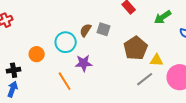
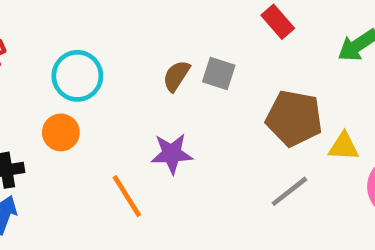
cyan circle: (66, 42) -> (77, 76), moved
brown pentagon: (136, 48) -> (294, 118), turned -30
gray line: (145, 79) -> (289, 191), moved

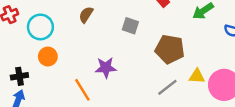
cyan circle: (77, 76) -> (40, 27), moved
brown semicircle: (176, 76) -> (86, 15), moved
yellow triangle: (344, 147) -> (197, 76), moved

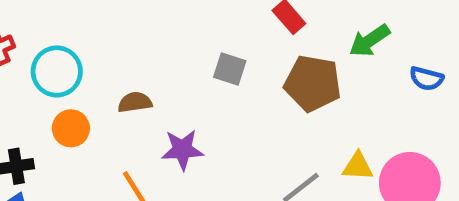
brown semicircle: (86, 15) -> (135, 102), moved, turned 49
brown pentagon: (170, 49) -> (313, 83), moved

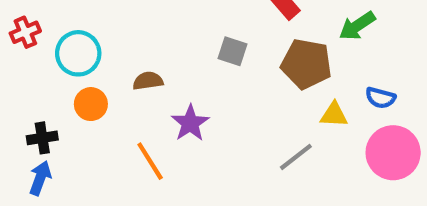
blue semicircle: (426, 79) -> (380, 98), moved
purple star: (182, 150) -> (190, 123), turned -30
yellow triangle: (358, 166) -> (334, 115), moved

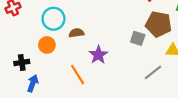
gray square: (232, 51) -> (138, 38), moved
cyan circle: (78, 53) -> (53, 19), moved
blue arrow: (40, 178) -> (33, 83), moved

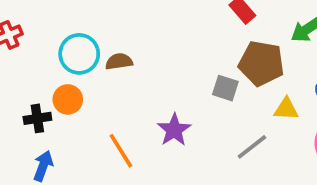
brown semicircle: (76, 33) -> (119, 61), moved
purple star: (98, 55) -> (174, 130), moved
black cross: (22, 62) -> (37, 118), moved

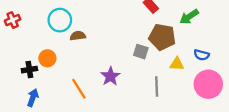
cyan circle: (79, 54) -> (60, 20), moved
gray line: (252, 147) -> (157, 86), turned -54

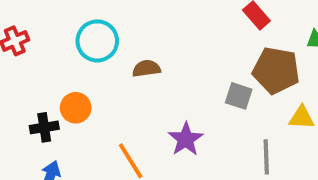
brown semicircle: (78, 36) -> (146, 68), moved

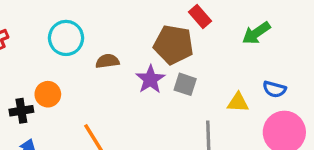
brown pentagon: (276, 70) -> (174, 45), moved
purple star: (186, 139) -> (150, 79), moved

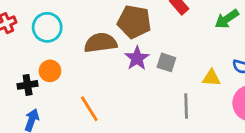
cyan circle: (66, 38) -> (47, 27), moved
brown pentagon: (174, 45) -> (134, 22), moved
brown semicircle: (107, 61) -> (101, 43), size x1.6

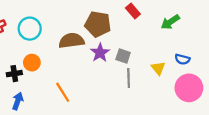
yellow triangle: (211, 78) -> (158, 68), turned 48
gray line: (186, 106) -> (129, 78), moved

